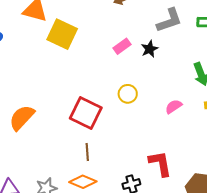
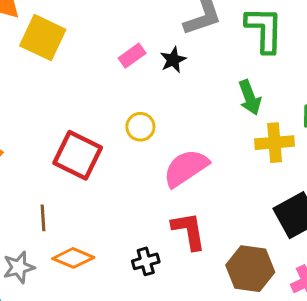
pink semicircle: (174, 107) -> (186, 168), moved, size x1.8
brown line: (87, 152) -> (43, 218), moved

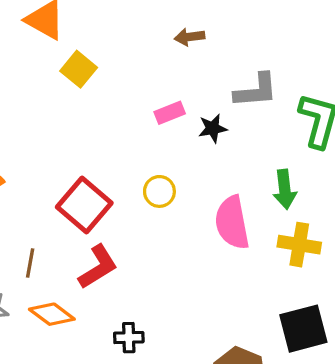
yellow square: (43, 38) -> (79, 69), size x0.7
pink semicircle: (186, 168) -> (232, 223), moved, turned -81
red L-shape: (189, 231) -> (98, 267), moved, turned 54

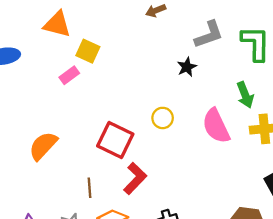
pink rectangle: (170, 113) -> (69, 75), moved

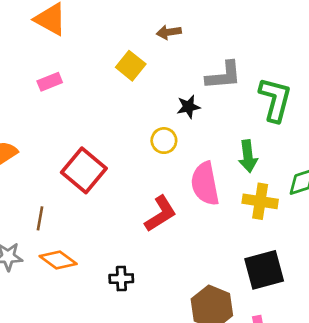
yellow square: (88, 51) -> (131, 66), moved
yellow circle: (163, 118) -> (164, 141), moved
red L-shape: (135, 178) -> (160, 214), moved

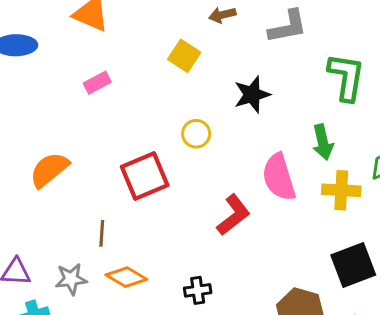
gray L-shape: (224, 76) -> (288, 27), moved
black star: (188, 107) -> (252, 95), size x1.4
yellow circle: (164, 141) -> (196, 134), moved
red square: (84, 170) -> (145, 176), turned 33

